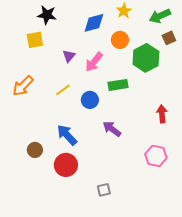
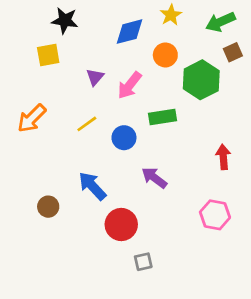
red circle: (66, 165) -> (121, 225), moved

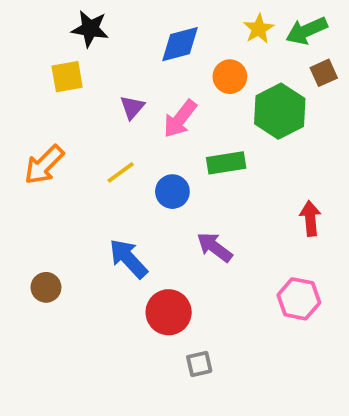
yellow star: (171, 15) -> (259, 29), moved
brown circle: (48, 207) -> (46, 287), moved

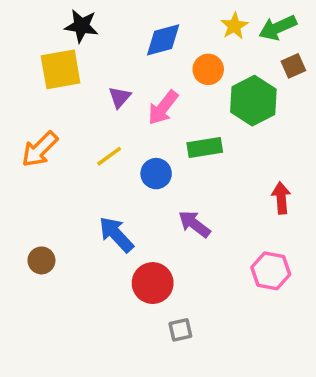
yellow square: (67, 77) -> (61, 69), size x1.4

